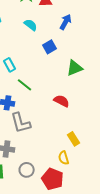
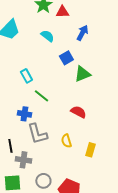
green triangle: (75, 68) -> (82, 74), moved
yellow rectangle: (74, 139) -> (90, 150), turned 48
yellow semicircle: (64, 158) -> (66, 141), moved

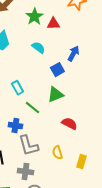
blue arrow: (82, 33) -> (73, 54), moved
green triangle: (82, 74) -> (55, 95), moved
gray cross: (23, 160) -> (25, 172), moved

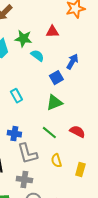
green star: (34, 17) -> (23, 39), moved, turned -30
green line: (32, 108) -> (49, 133), moved
red semicircle: (69, 124) -> (77, 132), moved

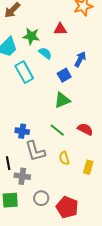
cyan rectangle: (16, 96) -> (24, 72), moved, size x1.5
gray cross: (24, 180) -> (22, 176), moved

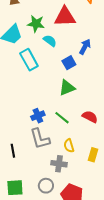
red triangle: (60, 29) -> (65, 17), size x1.6
blue cross: (22, 131) -> (38, 116), moved, turned -32
gray cross: (22, 176) -> (59, 164), moved

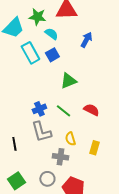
blue square: (69, 63) -> (52, 55), moved
green square: (15, 188) -> (16, 181), turned -30

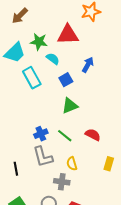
blue square: (52, 55) -> (66, 80), moved
yellow rectangle: (94, 148) -> (109, 164), moved

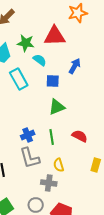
blue square: (66, 80) -> (53, 81), turned 32
green line: (65, 136) -> (52, 137), turned 42

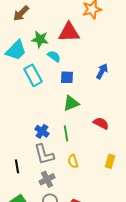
blue arrow: (75, 66) -> (102, 71), moved
blue cross: (28, 135) -> (42, 131), turned -32
red semicircle: (80, 136) -> (101, 123), moved
gray cross: (49, 183) -> (47, 179), moved, turned -35

